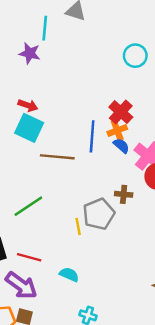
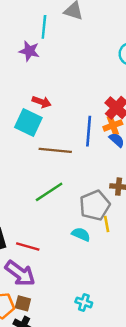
red arrow: (28, 105) -> (42, 102), moved
green line: (28, 206) -> (49, 192), moved
yellow line: (78, 226) -> (107, 224), moved
cyan semicircle: (69, 274) -> (81, 234), moved

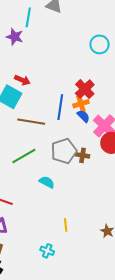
gray pentagon: (95, 205) -> (64, 151), moved
yellow line: (107, 224) -> (66, 225), moved
cyan semicircle: (81, 234) -> (47, 182), moved

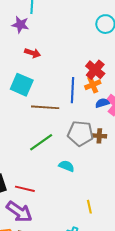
red arrow: (22, 80) -> (33, 53), moved
blue semicircle: (83, 116) -> (102, 103), moved, turned -56
gray pentagon: (64, 151) -> (80, 133), turned 30

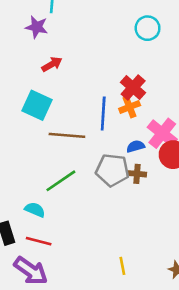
red arrow: (33, 53) -> (52, 64), turned -49
blue semicircle: (102, 103) -> (136, 146), moved
cyan semicircle: (66, 166) -> (35, 210), moved

